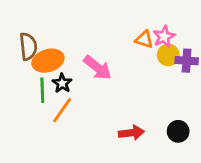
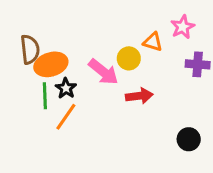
pink star: (164, 37) -> (183, 27), moved
yellow circle: (168, 55) -> (129, 58), moved
red arrow: (131, 133) -> (139, 96), moved

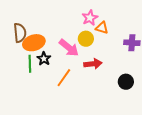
pink star: (183, 27) -> (90, 18), moved
orange line: (66, 117) -> (64, 78), moved
black circle: (189, 139) -> (126, 82), moved

